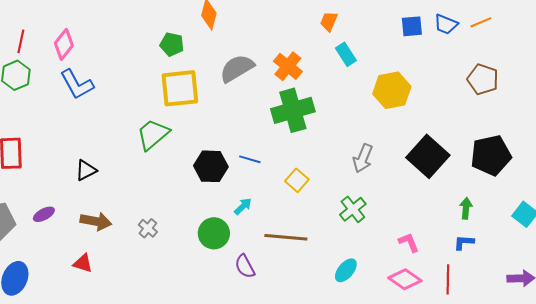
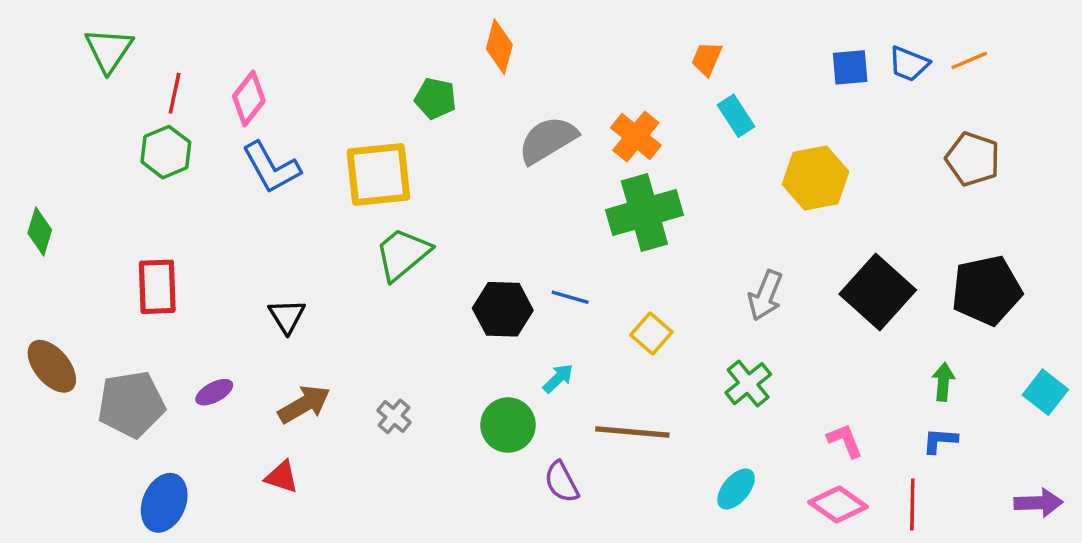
yellow square: (180, 88) -> (378, 175), moved
black triangle: (86, 170) -> (287, 316), turned -35
brown arrow: (96, 221) -> (304, 404), turned -40

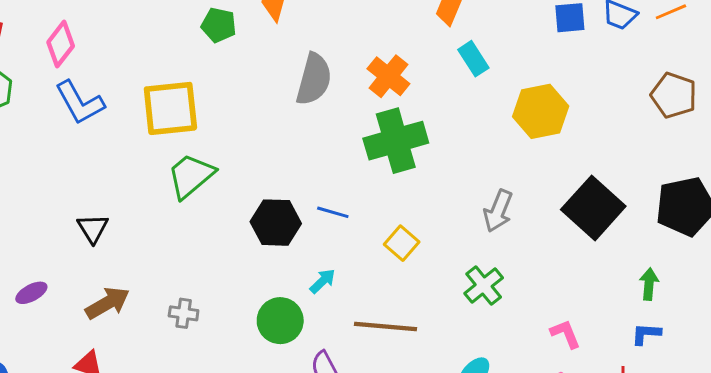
green pentagon: (435, 98) -> (219, 25), moved
gray semicircle: (548, 140) -> (314, 79), turned 136
gray cross: (394, 416) -> (184, 313), turned -32

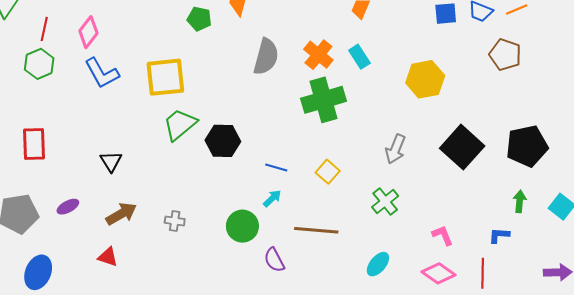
cyan rectangle: (473, 59) -> (359, 57), moved
brown pentagon: (674, 95) -> (505, 55), moved
blue line: (333, 212) -> (276, 168), moved
black hexagon: (276, 223) -> (223, 141), moved
green arrow: (649, 284) -> (520, 201), moved

